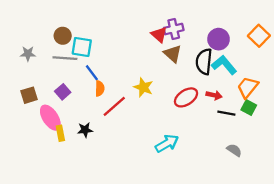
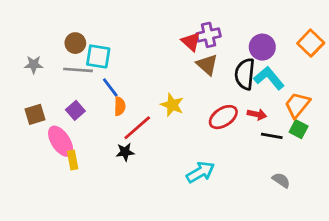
black star: (85, 130) -> (125, 152), moved

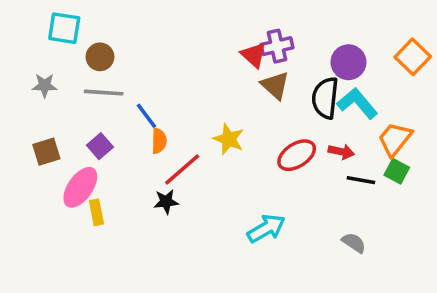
cyan square: (98, 56) -> (64, 28), moved
pink ellipse: (61, 141) -> (80, 187), turned 68
gray semicircle: (281, 180) -> (354, 243), moved

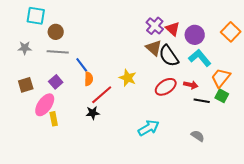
purple cross: (277, 46) -> (155, 26), turned -36
red triangle: (254, 55) -> (173, 29), moved
black semicircle: (325, 98) -> (169, 56), moved, turned -40

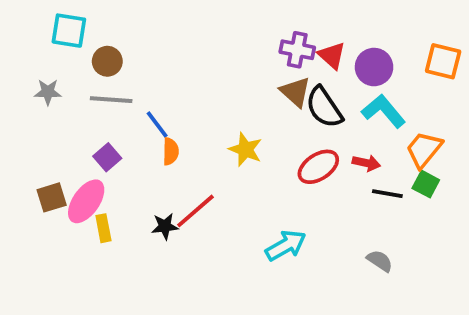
purple cross: (155, 26) -> (297, 50), turned -30
orange square: (231, 32) -> (443, 61), turned -30
brown square: (26, 85) -> (52, 197), moved
red line: (102, 95) -> (196, 211), moved
black star: (93, 113) -> (165, 226), moved

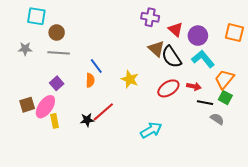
purple cross: (297, 50) -> (150, 17), moved
blue line: (157, 125) -> (96, 66), moved
gray semicircle: (380, 261) -> (217, 119), moved

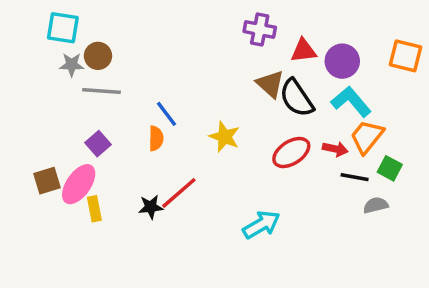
red triangle: (176, 29) -> (304, 51), turned -49
gray star: (25, 49) -> (72, 65), moved
orange trapezoid: (224, 79) -> (367, 137), moved
gray semicircle: (217, 119) -> (376, 205), turned -48

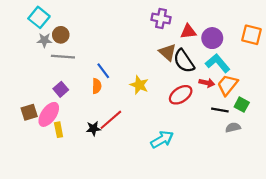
cyan square: (63, 28) -> (39, 17), turned 30
red arrow: (335, 149) -> (207, 83), moved

